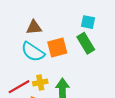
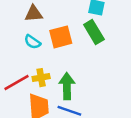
cyan semicircle: (33, 52) -> (32, 42), size x0.6

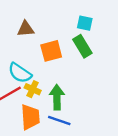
cyan semicircle: (32, 42) -> (20, 73), moved, size x1.5
yellow cross: (41, 78) -> (33, 89), turned 35

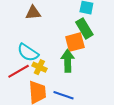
orange square: (51, 51) -> (75, 42), moved
green arrow: (57, 97) -> (68, 61), moved

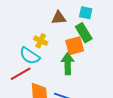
brown triangle: (33, 13) -> (59, 18), moved
yellow cross: (39, 67) -> (41, 41), moved

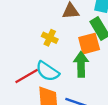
cyan semicircle: (30, 56) -> (47, 71), moved

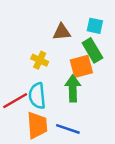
cyan semicircle: (47, 71) -> (37, 96), turned 50

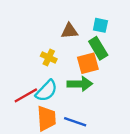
green arrow: (73, 88) -> (80, 84), turned 90
cyan semicircle: (37, 96) -> (46, 91), turned -130

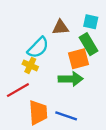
yellow cross: (49, 57) -> (30, 65), moved
cyan semicircle: (46, 91) -> (38, 48), moved

